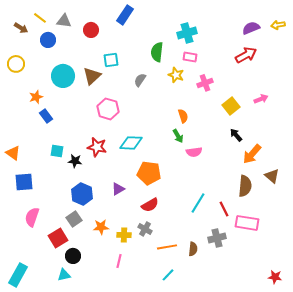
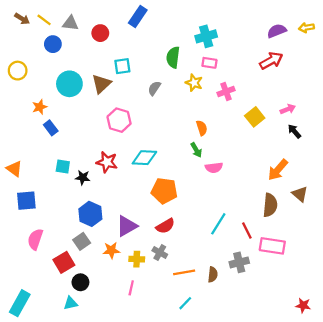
brown arrow: (21, 28) -> (22, 19), moved
black arrow: (236, 135) -> (294, 131), moved
purple triangle: (118, 189) -> (127, 226), moved, size x1.5

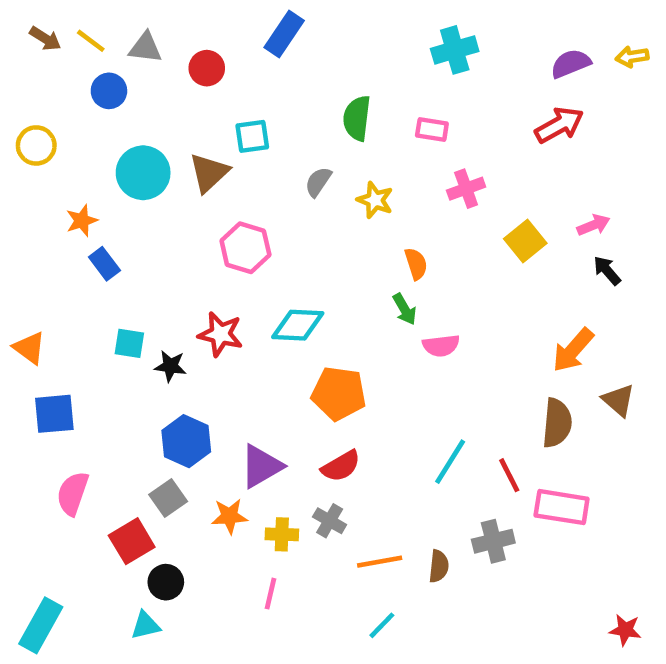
cyan cross: (206, 36) -> (455, 50), moved
yellow star: (194, 83) -> (375, 200), moved

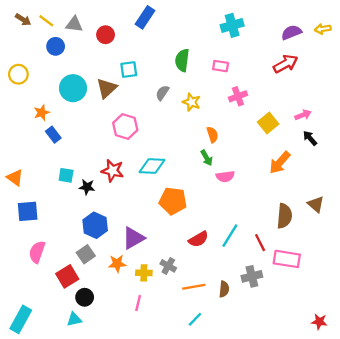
orange arrow: (573, 350) -> (280, 163), moved
red semicircle: (341, 466) -> (198, 239), moved

